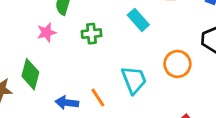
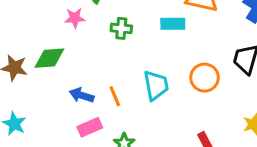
cyan rectangle: (138, 20) -> (173, 24), turned -60
green diamond: (30, 74) -> (49, 58), turned 60

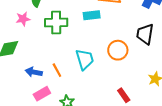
green cross: (121, 28) -> (56, 22), size x1.5

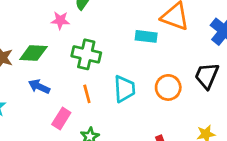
green cross: (56, 22) -> (86, 54), moved
blue arrow: (34, 72) -> (39, 87), moved
pink rectangle: (42, 94) -> (61, 119), turned -42

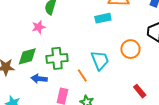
green cross: (86, 54) -> (57, 58), moved
orange line: (87, 94) -> (82, 75), moved

